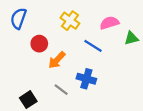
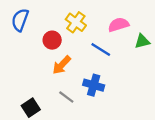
red circle: (39, 44) -> (52, 40), moved

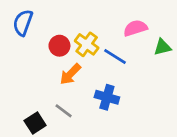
yellow cross: (76, 22) -> (87, 44), moved
gray line: (66, 97) -> (64, 111), moved

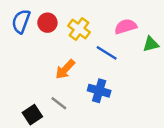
yellow cross: (87, 44) -> (79, 29), moved
red circle: (59, 46) -> (47, 23), moved

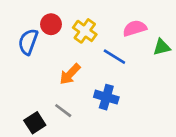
blue semicircle: (21, 21) -> (28, 42), moved

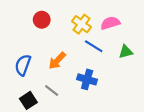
yellow cross: (85, 31) -> (81, 24), moved
blue semicircle: (28, 42) -> (23, 65), moved
green triangle: (162, 47) -> (126, 52), moved

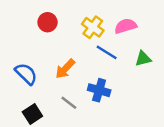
blue semicircle: (23, 65) -> (26, 74), turned 115
gray line: (52, 90) -> (69, 103), moved

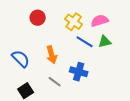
green triangle: (143, 59) -> (105, 42), moved
orange arrow: (65, 69) -> (52, 55), turned -60

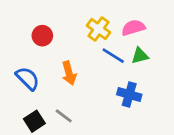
red circle: (38, 18) -> (42, 36), moved
blue cross: (79, 72) -> (129, 95), moved
gray line: (55, 82) -> (64, 116), moved

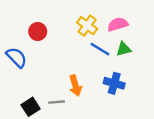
orange arrow: (69, 73) -> (75, 86), moved
blue semicircle: (28, 78) -> (16, 57), moved
gray line: (64, 116) -> (57, 102), turned -42

